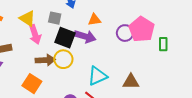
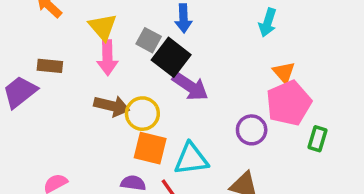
orange triangle: (94, 20) -> (284, 72), moved, turned 40
purple circle: (125, 33) -> (252, 130), moved
black square: (65, 38) -> (171, 57), moved
orange square: (32, 84) -> (150, 148), moved, turned -36

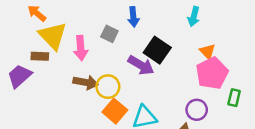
yellow triangle: (103, 27) -> (53, 36), moved, size x1.4
black square: (171, 57) -> (157, 50), moved
purple circle: (252, 130) -> (197, 110), moved
orange square: (150, 148) -> (115, 111), turned 30

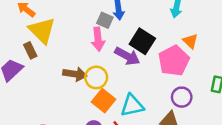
gray square: (109, 34) -> (105, 20), moved
pink arrow: (81, 48) -> (98, 39), moved
brown rectangle: (40, 56) -> (30, 50), turned 63
pink pentagon: (212, 73) -> (174, 61), moved

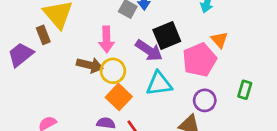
pink arrow: (98, 39) -> (106, 39), moved
black square: (142, 41) -> (167, 35), turned 30
cyan triangle: (132, 106) -> (159, 84), moved

